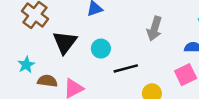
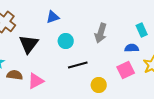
cyan circle: (101, 49) -> (66, 41), moved

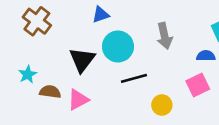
gray arrow: (101, 33) -> (165, 36), turned -30
cyan circle: (66, 41) -> (118, 46), size x1.5
black triangle: (29, 44) -> (82, 60), moved

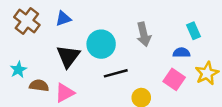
blue triangle: (101, 15) -> (63, 19), moved
pink square: (198, 85) -> (174, 79), turned -30

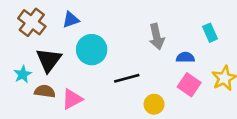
cyan circle: (101, 44) -> (92, 50), moved
blue semicircle: (181, 53) -> (185, 57), moved
black triangle: (68, 56) -> (49, 60), moved

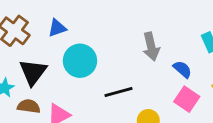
blue semicircle: (185, 57) -> (182, 69), turned 42

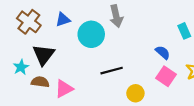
gray arrow: (151, 46) -> (116, 16), moved
cyan circle: (80, 61) -> (91, 34), moved

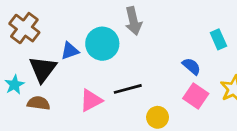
blue triangle: (63, 20) -> (70, 51), moved
pink triangle: (64, 89) -> (91, 100), moved

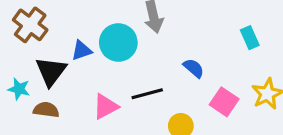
blue semicircle: (192, 66) -> (194, 68), moved
cyan star: (14, 85) -> (19, 89), turned -30

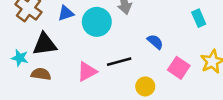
blue triangle: (81, 51) -> (66, 13), moved
black triangle: (51, 71) -> (45, 44), turned 45

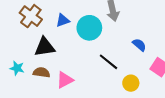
cyan star: (20, 58) -> (17, 68), moved
black line: (119, 62) -> (108, 62), turned 54
pink triangle: (87, 72) -> (65, 80), moved

